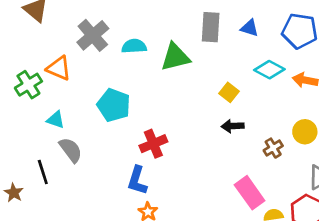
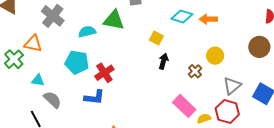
cyan semicircle: (134, 46) -> (87, 32), moved
green triangle: (175, 57) -> (114, 20), turned 35
black arrow: (233, 126) -> (163, 61), turned 119
red cross: (153, 144) -> (104, 73), moved
blue L-shape: (137, 180) -> (94, 97), moved, turned -90

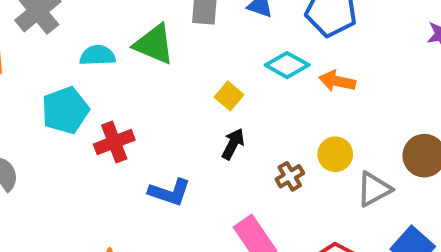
cyan pentagon: (77, 62) -> (65, 110), turned 30
gray triangle: (232, 86) -> (374, 189), moved
blue L-shape: (94, 97) -> (170, 192), moved

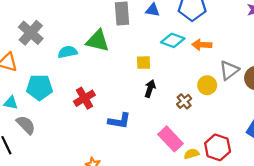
yellow square: (229, 96) -> (144, 63), turned -32
cyan pentagon: (65, 110) -> (39, 87), moved, turned 30
gray triangle: (374, 189) -> (229, 70), moved

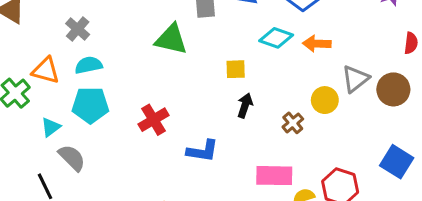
gray cross: (31, 33) -> (78, 29), size x0.7
cyan semicircle: (68, 52) -> (89, 65), moved
cyan triangle: (11, 103) -> (51, 127), turned -48
pink rectangle: (171, 139) -> (274, 176), turned -45

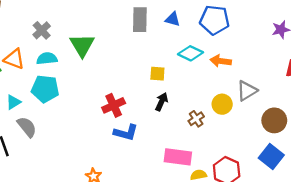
green triangle: (171, 39) -> (82, 45), moved, turned 40
brown circle: (393, 89) -> (274, 120), moved
red cross: (154, 120) -> (114, 105), moved

